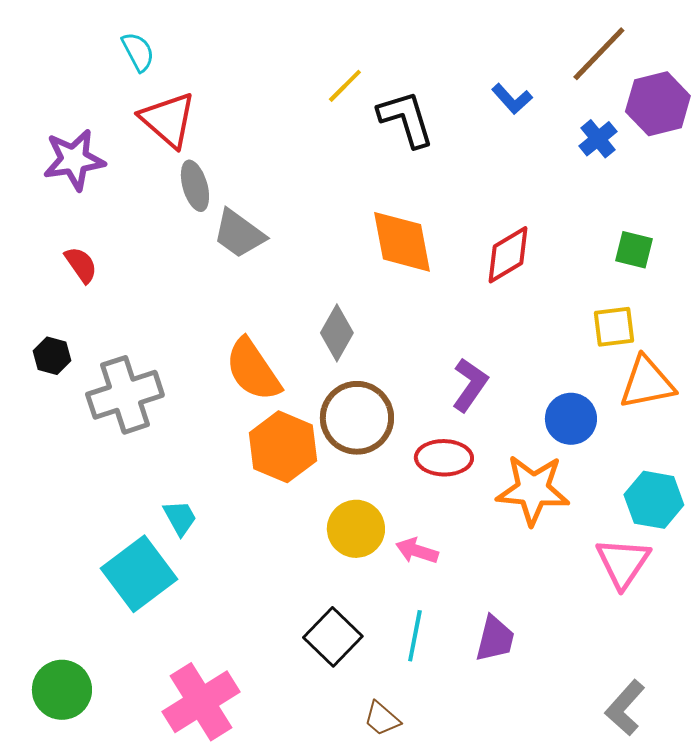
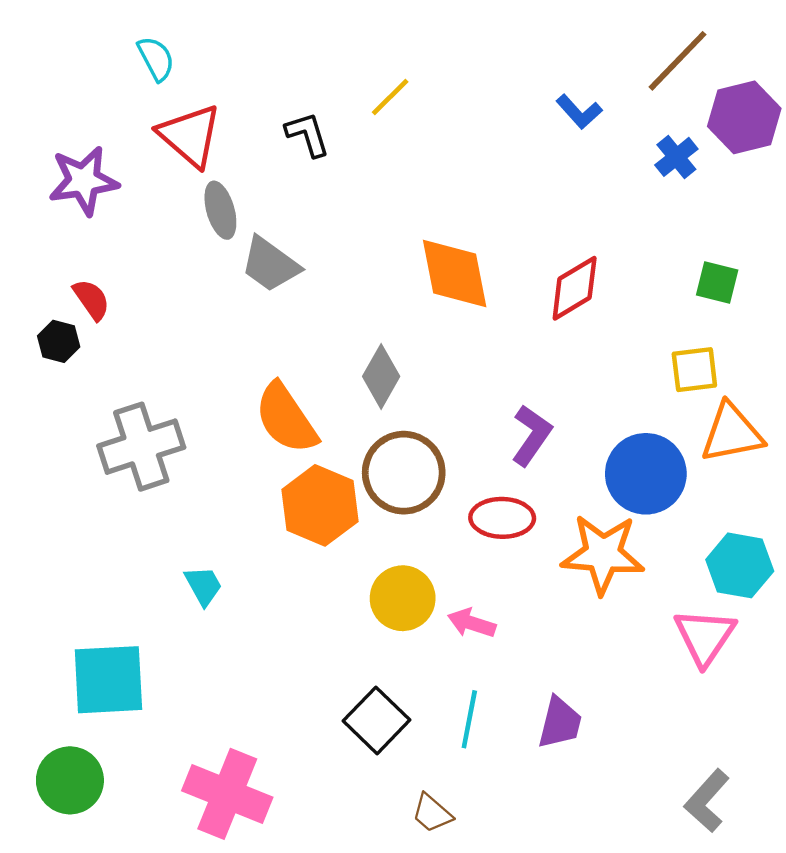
black L-shape: (406, 119) -> (308, 134), moved, size x0.7
black hexagon: (52, 356) -> (59, 341), moved
blue circle: (571, 419) -> (646, 474), size x1.4
cyan square: (139, 574) -> (108, 680), moved, turned 34
pink cross: (201, 702) -> (227, 794), turned -36

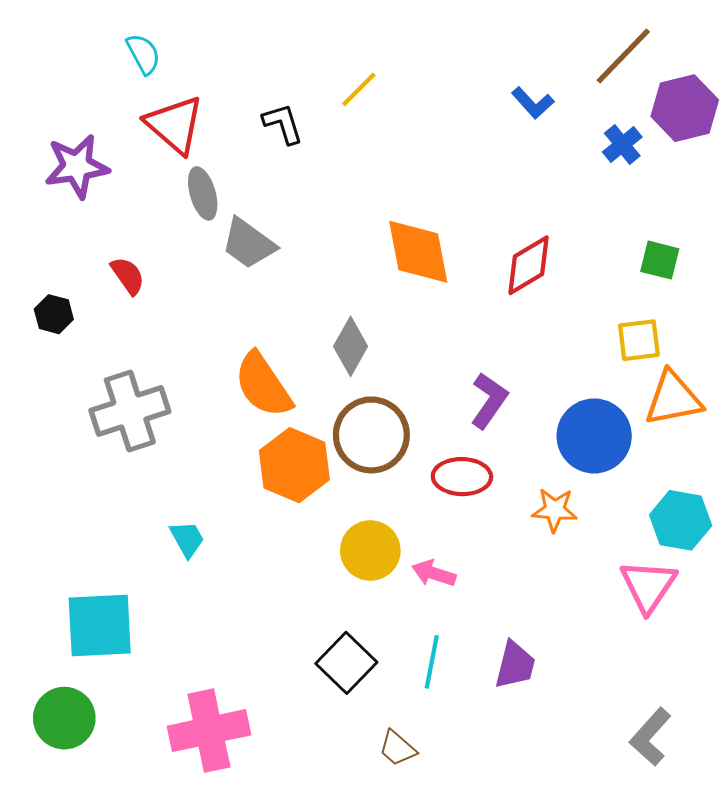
red semicircle: (91, 300) -> (128, 276), moved
orange star: (603, 554) -> (555, 510), size x0.6
pink cross: (227, 794) -> (209, 731), turned -34

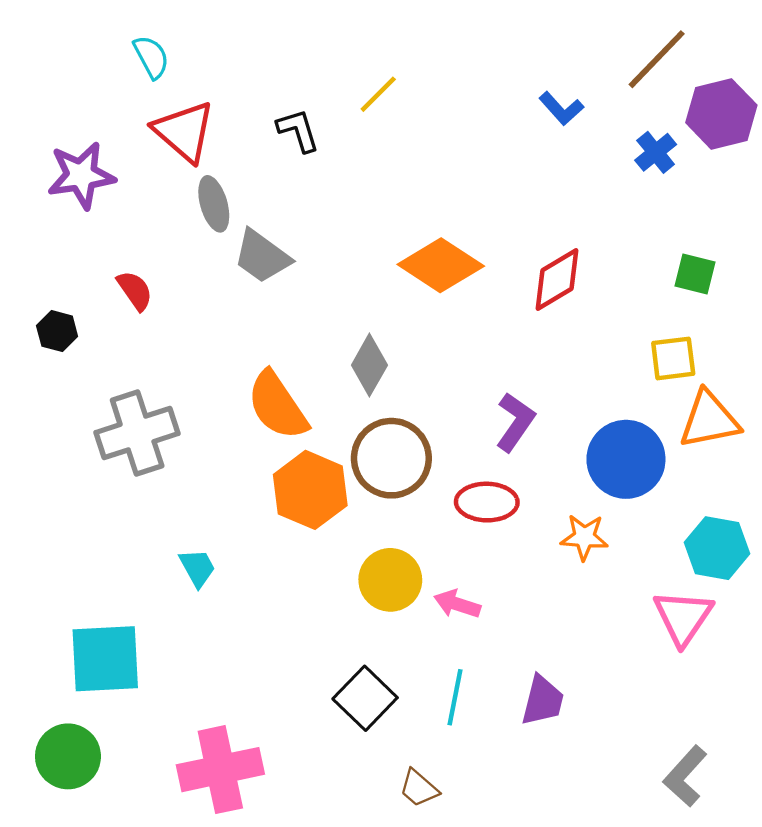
orange diamond: (418, 252) -> (441, 265), turned -46

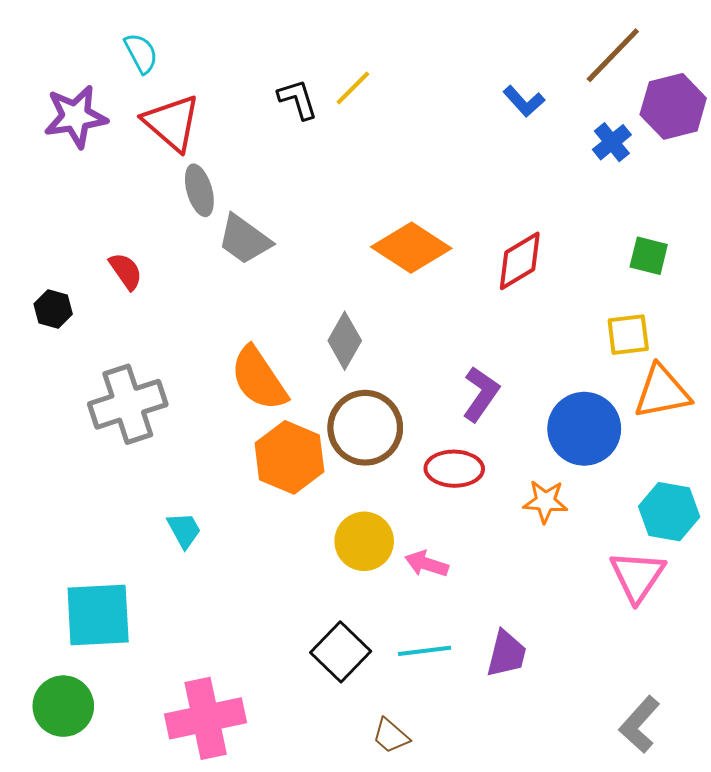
black L-shape: (298, 130) -> (298, 99), moved
purple star: (81, 175) -> (76, 117), moved
cyan line: (455, 697) -> (425, 651), turned 72

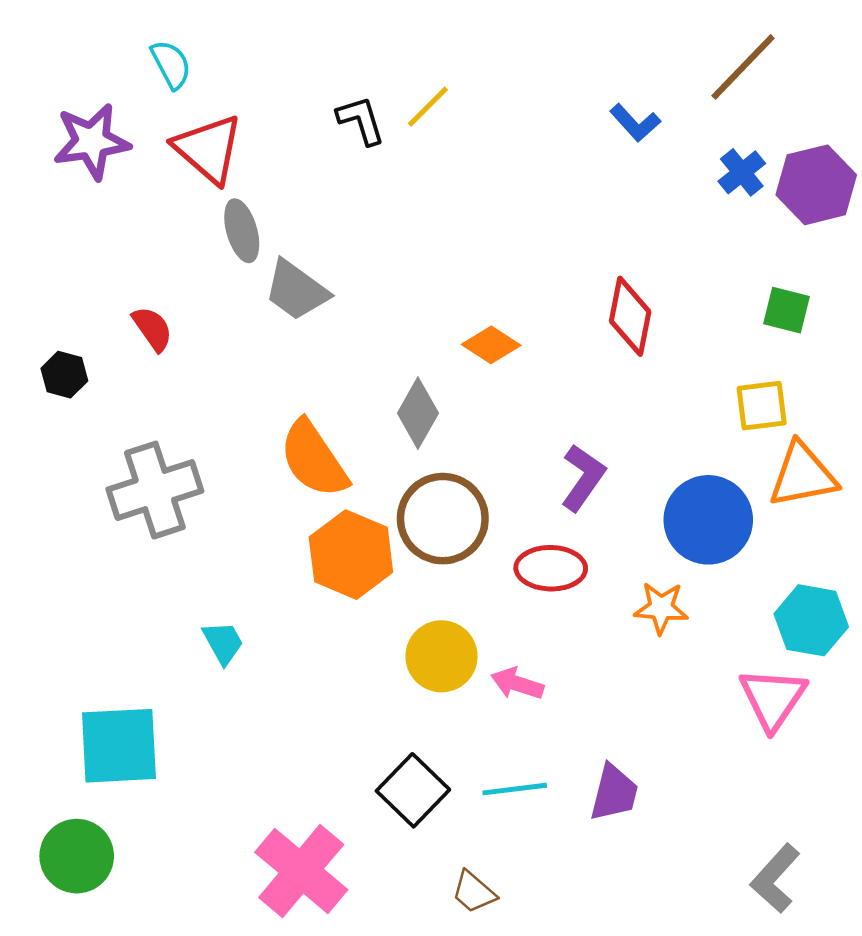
purple hexagon: (673, 106) -> (816, 185), moved
orange diamond: (411, 248) -> (491, 345), moved, size x0.6
red diamond: (520, 261) -> (630, 316), turned -48
pink cross: (206, 718) -> (301, 871), moved, turned -38

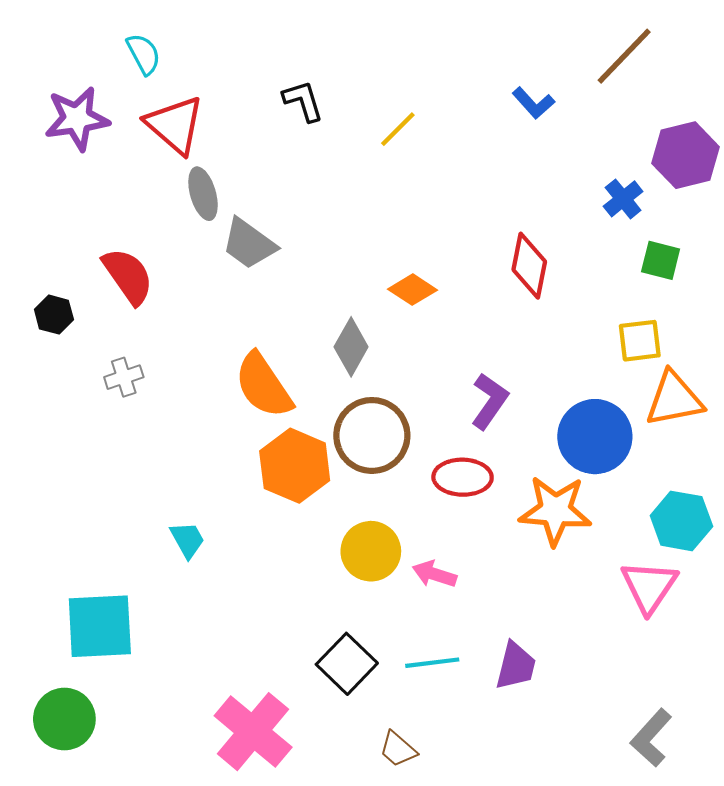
yellow line: (428, 107) -> (398, 129), moved
blue cross: (742, 172) -> (623, 199), moved
red semicircle: (152, 329) -> (128, 276), size x1.5
gray cross: (155, 490) -> (124, 377), moved, size x0.5
orange star: (661, 608) -> (555, 511), size x1.6

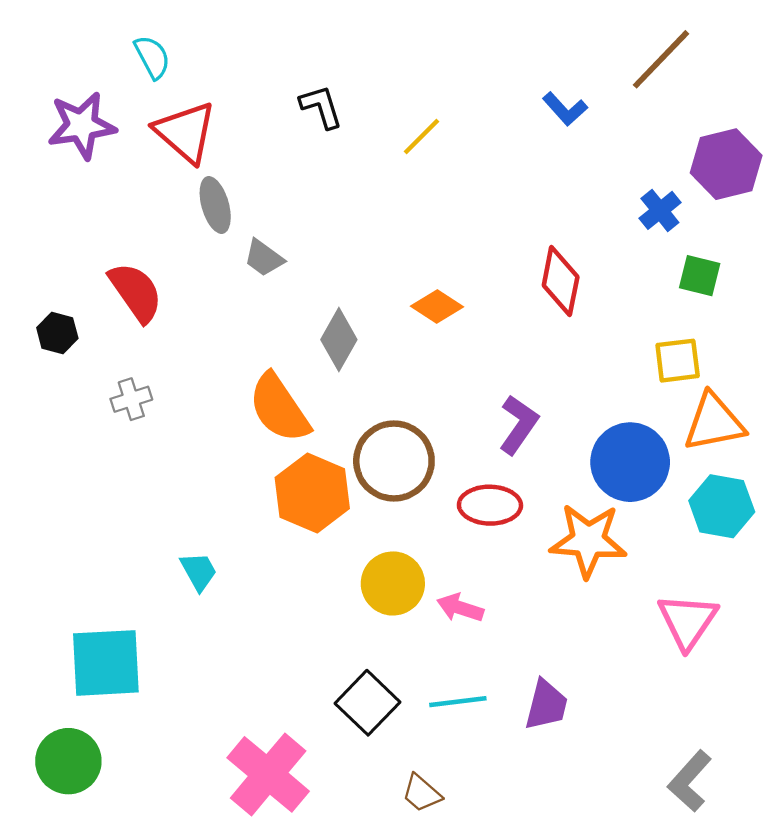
gray trapezoid: (249, 244) -> (264, 258), size x0.7
gray diamond: (351, 347) -> (339, 340), moved
cyan hexagon: (681, 521) -> (722, 506), moved

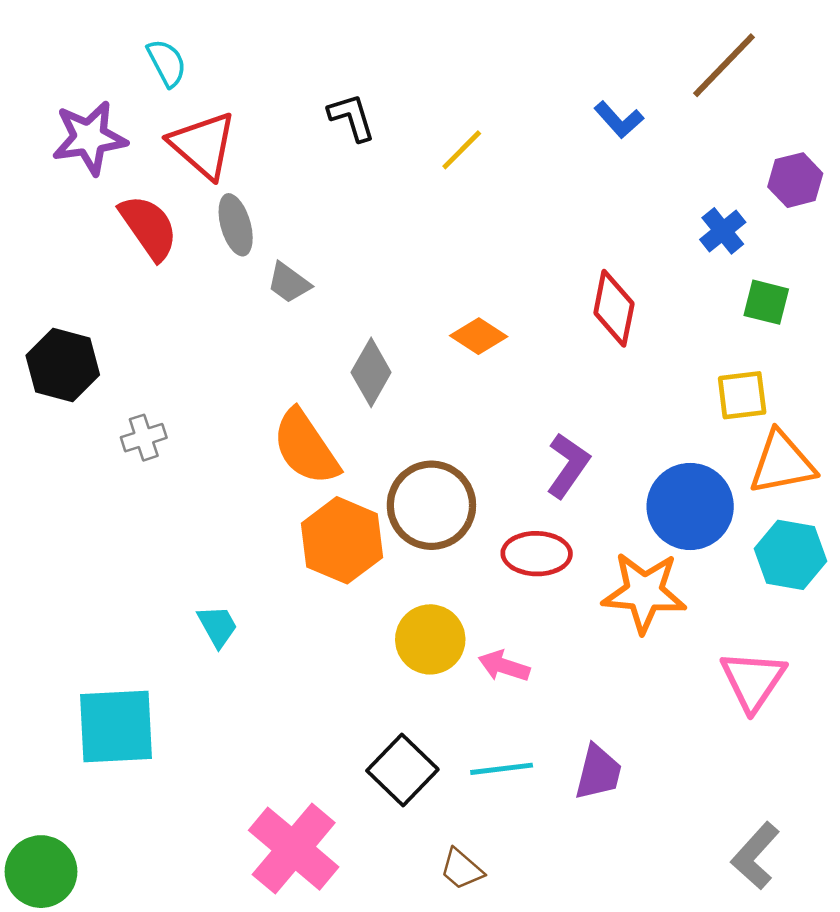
purple hexagon: (726, 164) -> (795, 180), size x0.7
red semicircle: (136, 292) -> (149, 227), moved
black hexagon: (57, 333) -> (63, 365), size x1.6
green circle: (68, 761) -> (41, 872), moved

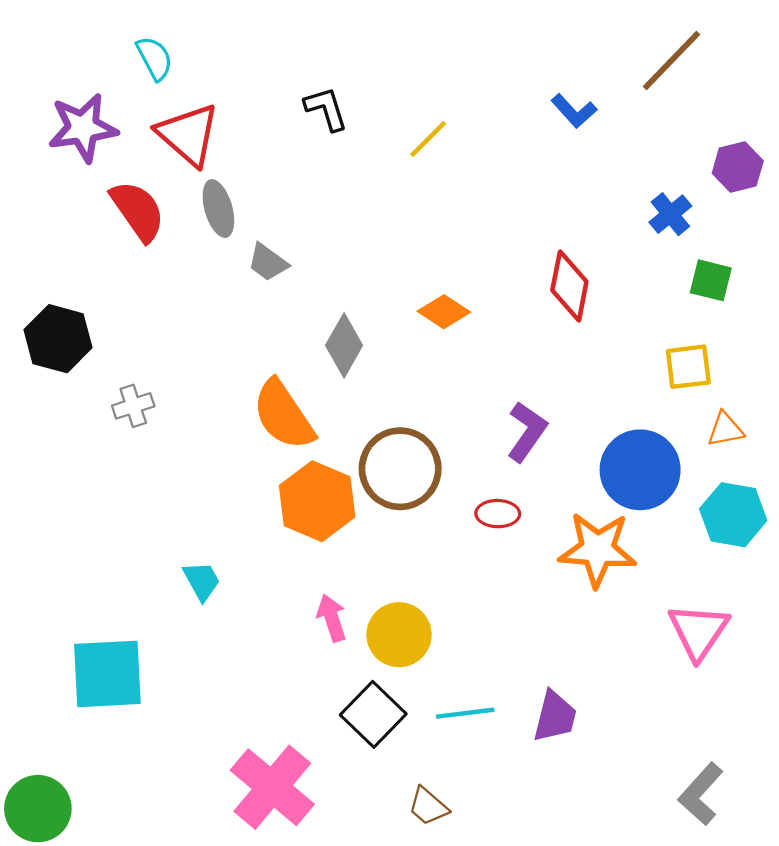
orange triangle: (782, 463) -> (725, 429), size x0.6
red ellipse: (537, 554) -> (498, 514), size x0.7
yellow circle: (430, 639) -> (399, 635), moved
pink arrow: (504, 666) -> (332, 618), moved, turned 54

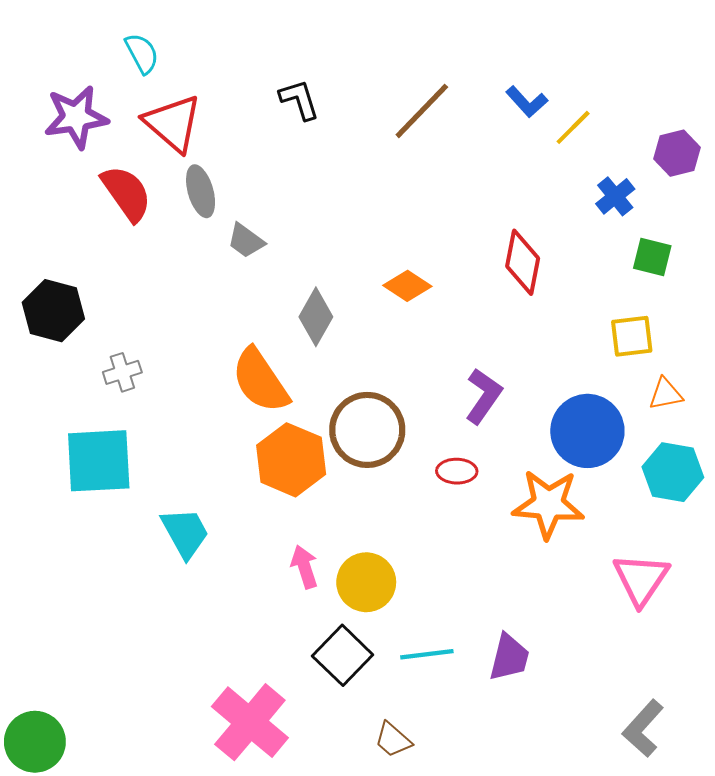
brown line: (672, 60) -> (422, 111), moved
yellow line: (428, 139) -> (573, 127), moved
cyan trapezoid: (202, 581) -> (185, 533), size x1.4
cyan square: (107, 674) -> (99, 461), moved

